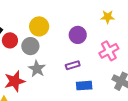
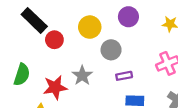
purple circle: (78, 35) -> (128, 17), moved
gray circle: (30, 46) -> (111, 50), moved

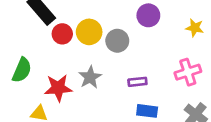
yellow circle: (90, 27) -> (89, 32), moved
gray circle: (111, 50) -> (117, 41), moved

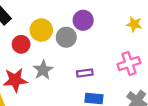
purple circle: (148, 15) -> (83, 20), moved
red circle: (62, 34) -> (21, 44), moved

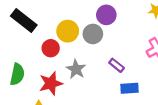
purple rectangle: (85, 73) -> (117, 65), turned 56

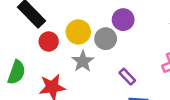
red circle: (51, 48) -> (49, 41), moved
gray star: (76, 69) -> (83, 61), moved

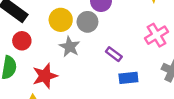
red circle: (49, 41) -> (22, 41), moved

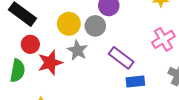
purple rectangle: (114, 54) -> (121, 58), size x1.5
red star: (45, 76) -> (50, 63), moved

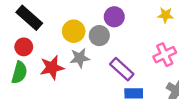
red circle: (30, 44) -> (24, 47), moved
gray star: (77, 50) -> (80, 58), turned 30

